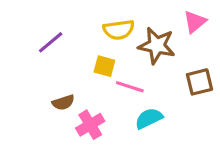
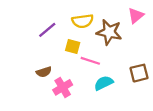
purple line: (51, 42) -> (47, 30), moved
brown square: (199, 82) -> (139, 73), moved

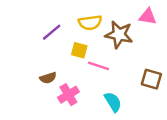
pink triangle: (136, 15) -> (148, 17), turned 49
brown square: (139, 73) -> (151, 79), turned 30
cyan semicircle: (104, 83) -> (113, 102), moved, turned 84

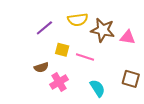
pink triangle: (148, 17) -> (128, 37), moved
yellow square: (79, 50) -> (62, 50), moved
brown square: (151, 79) -> (131, 79), moved

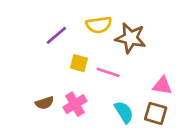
pink triangle: (128, 37) -> (162, 86), moved
brown semicircle: (41, 67) -> (45, 103), moved
brown square: (131, 79) -> (156, 113), moved

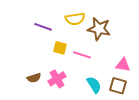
purple line: (56, 35) -> (43, 27), turned 60

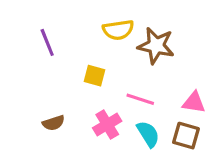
purple line: (43, 27) -> (47, 42), moved, turned 48
pink line: (82, 55) -> (140, 99), moved
pink cross: (57, 79) -> (107, 125), moved

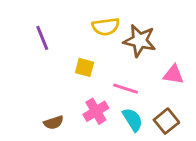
pink triangle: (194, 102) -> (173, 75), moved
brown semicircle: (54, 123) -> (54, 122), moved
brown square: (186, 136) -> (166, 121), turned 35

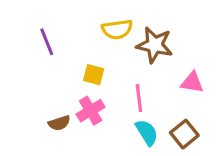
pink line: (126, 89) -> (139, 98), turned 65
pink cross: (96, 111) -> (91, 111), moved
brown semicircle: (54, 122) -> (59, 123), moved

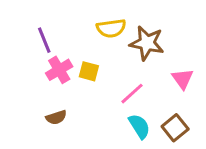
pink triangle: (192, 82) -> (182, 79), turned 45
pink line: (139, 98) -> (132, 94), turned 55
pink cross: (91, 111) -> (59, 70), moved

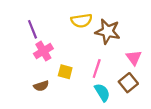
yellow square: (89, 71) -> (65, 72), moved
pink line: (132, 94) -> (97, 68), turned -30
brown square: (175, 128) -> (128, 83), moved

